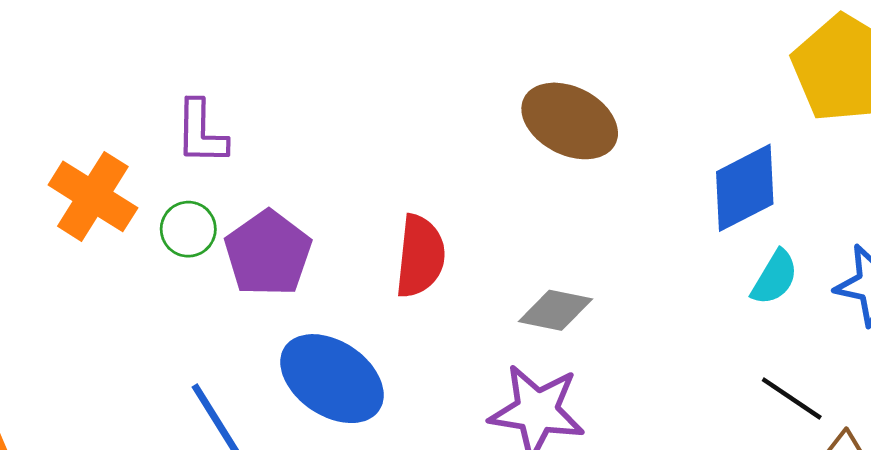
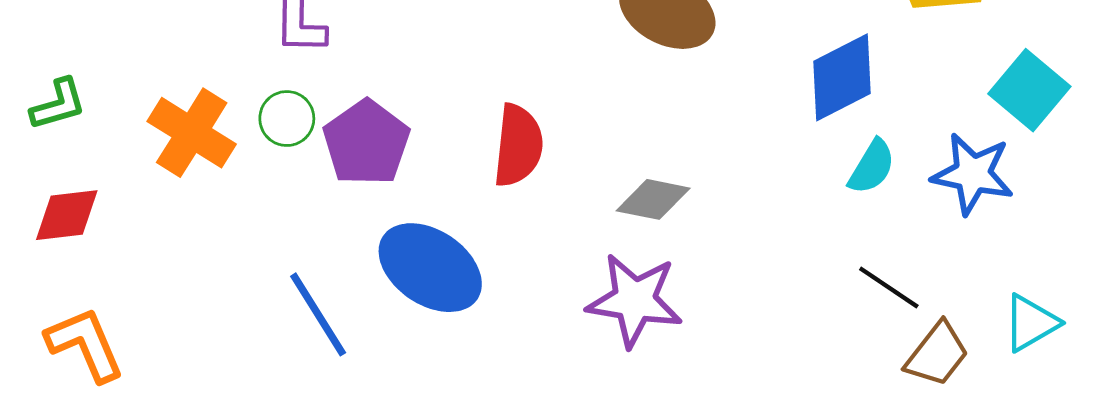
orange cross: (93, 196) -> (192, 133), moved

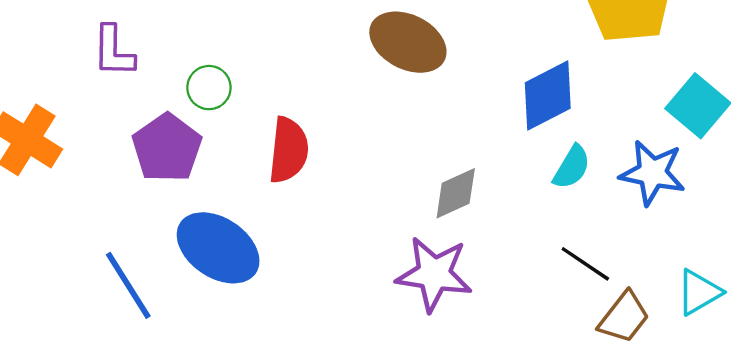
green circle: (287, 119) -> (209, 88), moved
gray diamond: (653, 199) -> (456, 193), moved, turned -36
purple star: (635, 300) -> (434, 274), moved

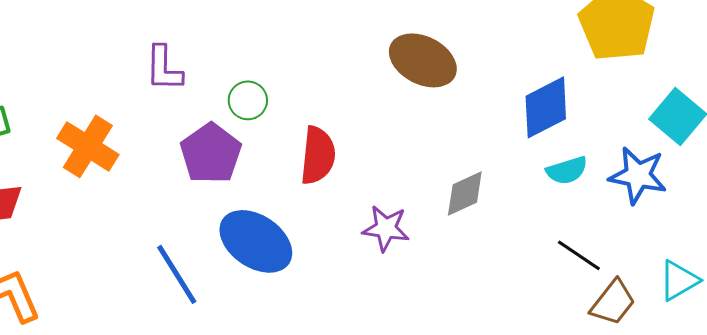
cyan semicircle: (572, 167) -> (567, 170), turned 42
purple star: (434, 274) -> (386, 228), moved, size x0.7

